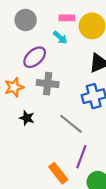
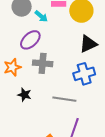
cyan arrow: (60, 38) -> (41, 16), moved
gray line: (71, 124) -> (64, 99), turned -30

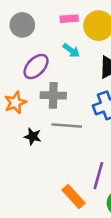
cyan arrow: (41, 16) -> (71, 50), moved
gray line: (64, 99) -> (67, 126), moved

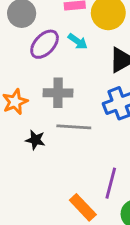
purple ellipse: (36, 67) -> (45, 44), moved

